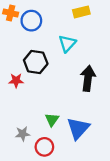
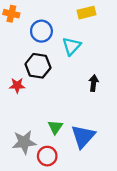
blue circle: (31, 21) -> (41, 31), moved
black arrow: (88, 78) -> (93, 83), size x0.6
gray star: (23, 134) -> (24, 142), size x1.5

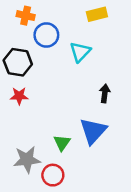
orange cross: (11, 14) -> (26, 16), moved
black hexagon: (38, 66) -> (18, 62), moved
blue triangle: (83, 136) -> (93, 131), moved

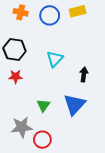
blue circle: (46, 35) -> (50, 15), moved
cyan triangle: (80, 52) -> (55, 59), moved
green triangle: (62, 143) -> (43, 105), moved

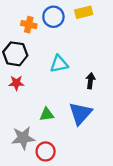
orange cross: (21, 12) -> (29, 25), moved
cyan triangle: (55, 59) -> (59, 64), turned 36
green triangle: (43, 105) -> (47, 114), turned 48

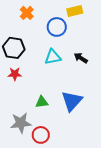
blue circle: (53, 17) -> (57, 27), moved
orange cross: (29, 25) -> (27, 13), moved, turned 32
black arrow: (90, 81) -> (81, 58), moved, turned -64

